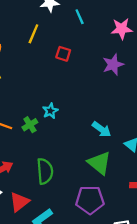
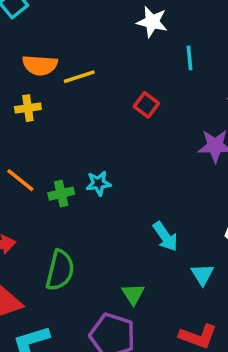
yellow line: (33, 34) -> (79, 77), moved, turned 30
green triangle: (99, 163) -> (133, 294), moved, size x0.6

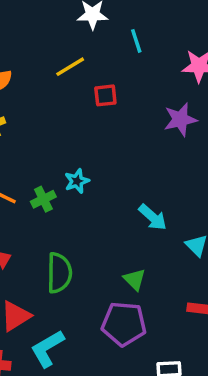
yellow line: (79, 77) -> (70, 67), moved
red square: (146, 105) -> (105, 95), turned -30

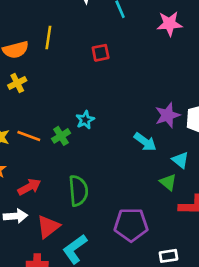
yellow line: (70, 67) -> (48, 37), moved, turned -45
purple star: (180, 120) -> (167, 115), moved
green triangle: (135, 279) -> (168, 182), moved

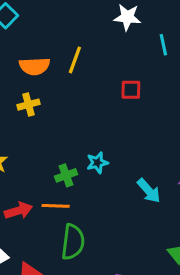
orange line: (29, 136) -> (56, 206), moved, turned -30
cyan arrow: (145, 142) -> (149, 191), moved
red arrow: (29, 187) -> (18, 211), moved

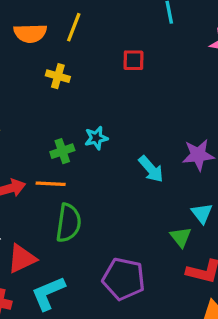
yellow cross: (29, 105) -> (58, 76), moved, turned 30

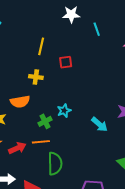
orange semicircle: (30, 33) -> (20, 102), moved
red square: (133, 60) -> (66, 62), moved

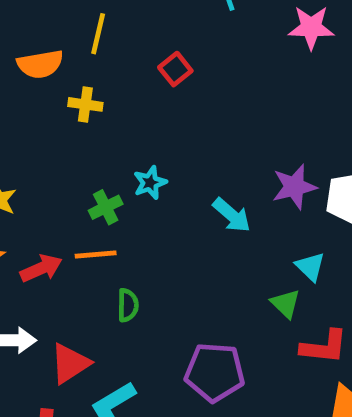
red square: (66, 62) -> (175, 69), moved, turned -32
orange semicircle: (20, 102) -> (40, 64), moved
green semicircle: (55, 164) -> (128, 305), size x0.6

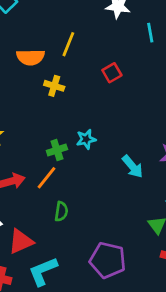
orange line: (96, 255) -> (46, 178), turned -55

